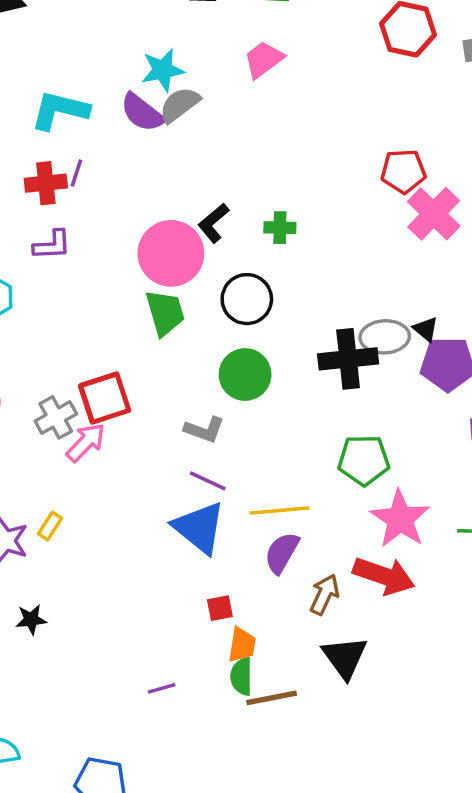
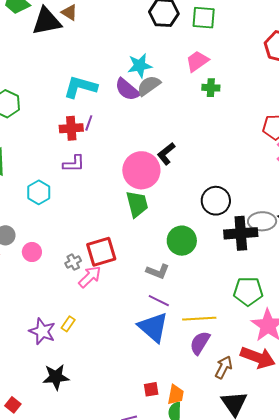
green cross: (280, 228) -> (211, 88), moved
black circle: (247, 299) -> (216, 201), moved
gray cross: (56, 417) -> (73, 262), size x0.7
red square: (220, 608) -> (151, 389), moved
black star: (31, 620) -> (56, 377), size x1.5

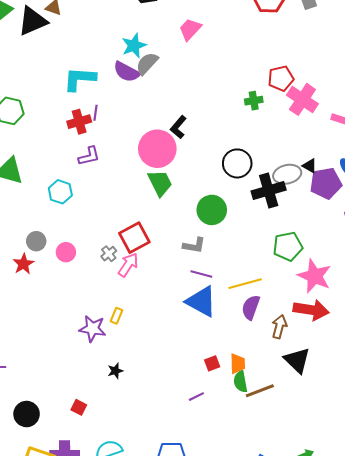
green cross: (211, 88) -> (254, 101), moved
black star: (56, 377) -> (115, 371), size x0.6

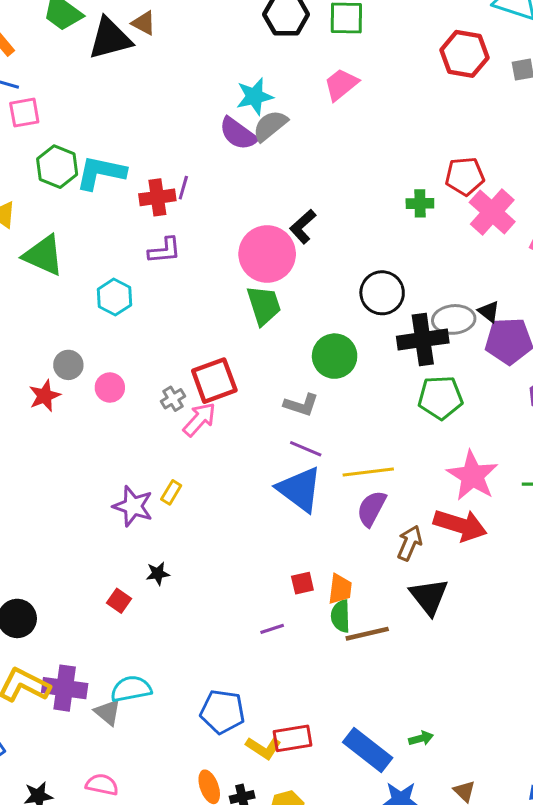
cyan L-shape: (80, 79) -> (101, 173), moved
green pentagon: (288, 246) -> (440, 398), moved
red square: (79, 407) -> (119, 601), moved

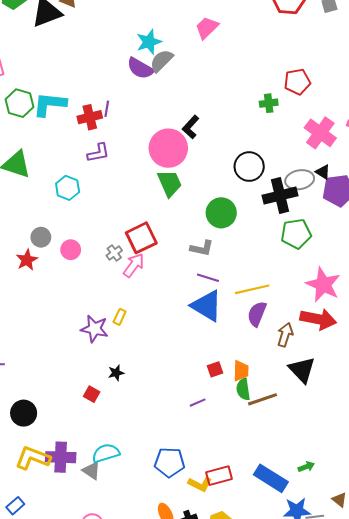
pink cross: (492, 212) -> (320, 133), moved

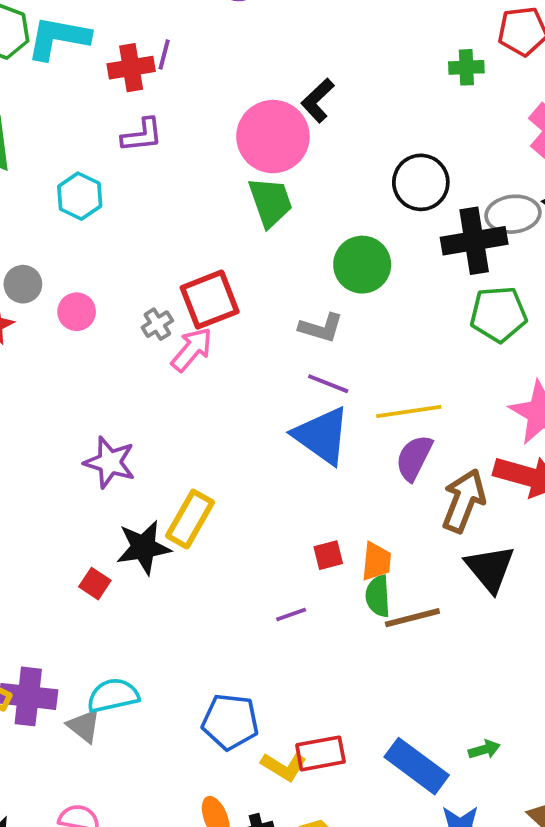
yellow rectangle: (120, 317) -> (190, 519), moved, size x1.8
brown arrow: (285, 335) -> (464, 501), size x1.4
black star: (116, 373) -> (143, 547), size x1.8

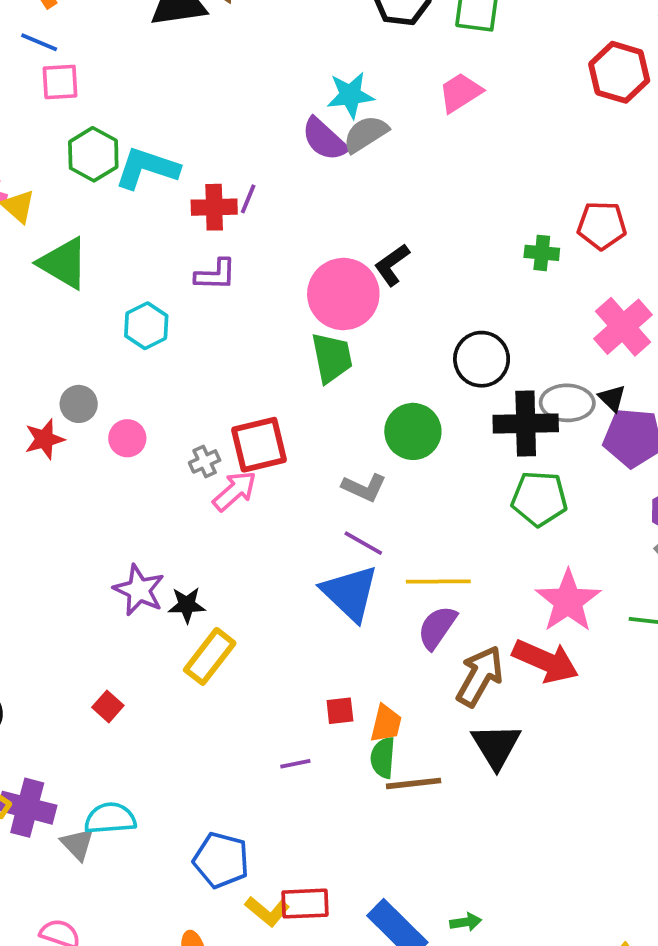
black star: (143, 547) -> (187, 605), moved, size x0.7

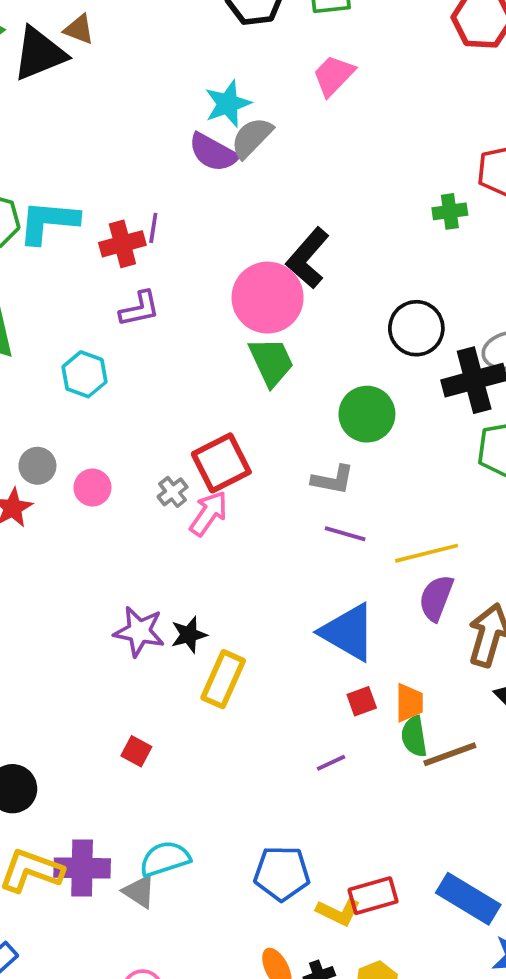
black L-shape: (392, 265) -> (308, 258), size x1.4
blue triangle: (350, 593) -> (348, 632), moved

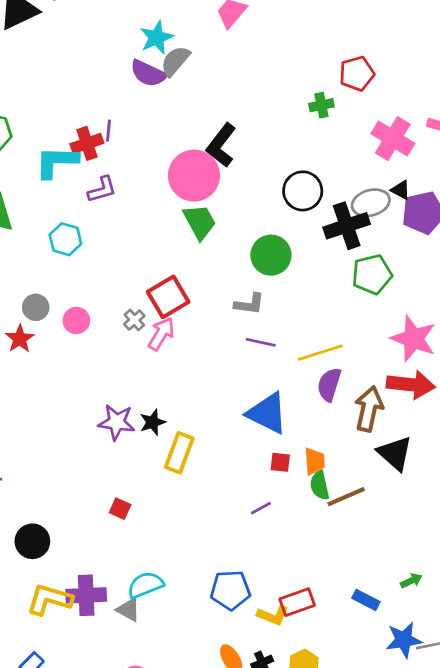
cyan L-shape: (48, 222) -> (57, 162), moved
red square: (362, 701) -> (280, 462), turned 30
blue rectangle: (468, 899) -> (366, 600), size x0.6

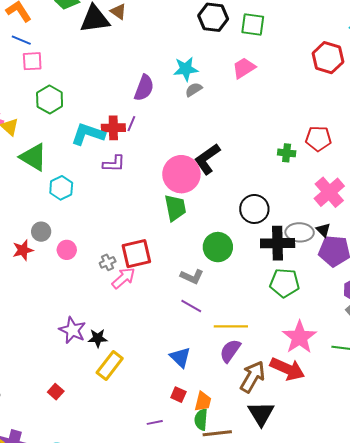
gray semicircle: (175, 61) -> (194, 90), size x0.7
purple semicircle: (148, 73) -> (144, 88), moved, turned -112
cyan hexagon: (65, 239) -> (61, 188), moved
blue triangle: (267, 413) -> (180, 357), size x0.7

